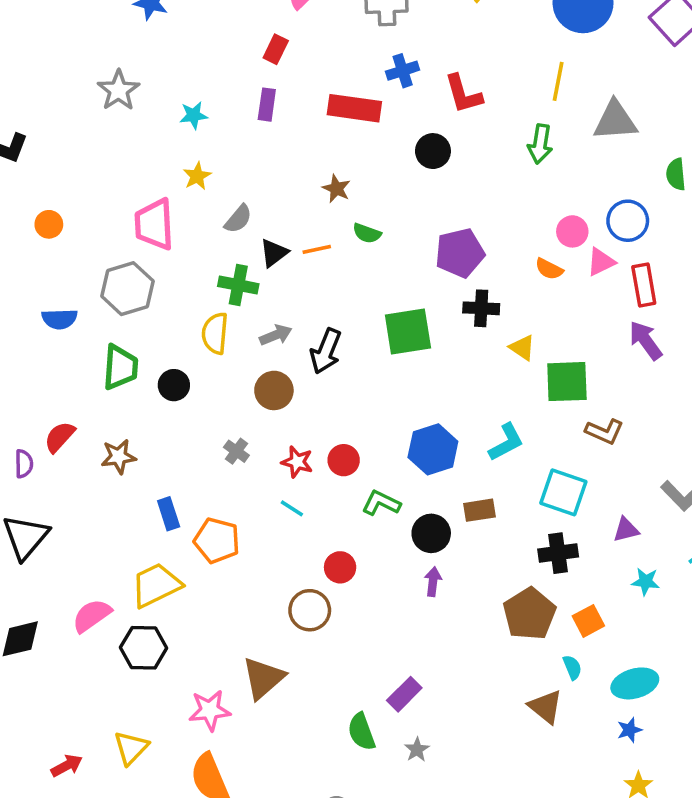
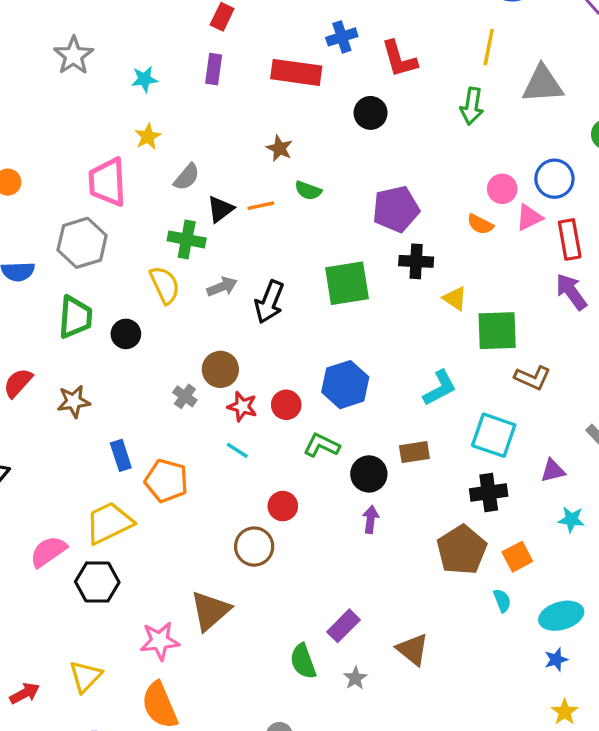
yellow semicircle: (215, 333) -> (165, 285), turned 150
brown circle: (274, 390) -> (220, 369), moved
blue hexagon: (433, 449) -> (345, 385), moved
brown triangle: (546, 707) -> (413, 649), moved

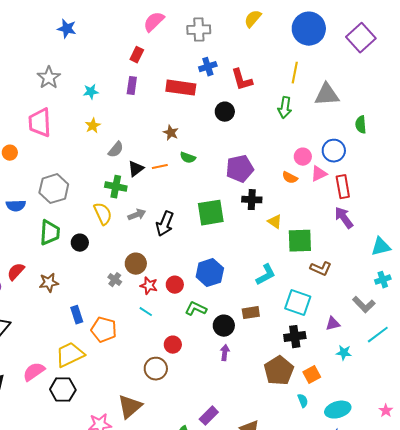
pink trapezoid: (107, 182) -> (40, 123), moved

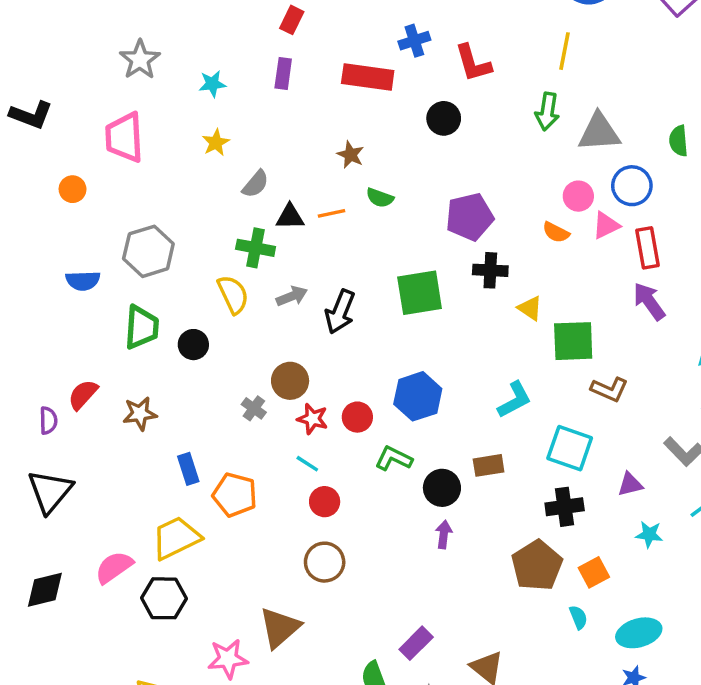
gray triangle: (327, 95) -> (599, 132), moved
black triangle: (136, 169) -> (290, 217), turned 36
red circle: (173, 345) -> (325, 502), moved

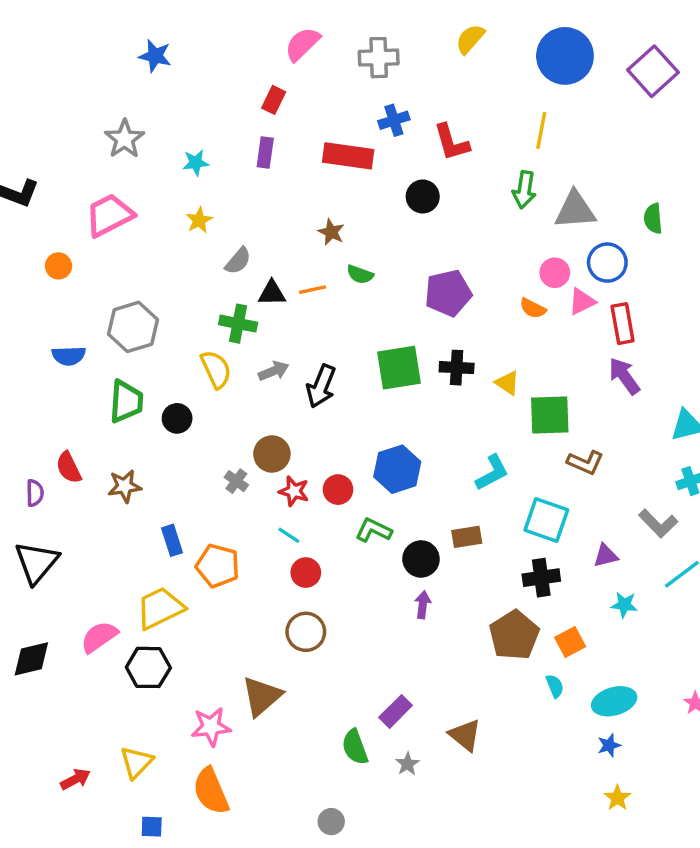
pink trapezoid: (124, 137) -> (109, 215), turned 66
black cross: (490, 270) -> (457, 368), moved
red semicircle: (83, 395) -> (69, 468), turned -68

